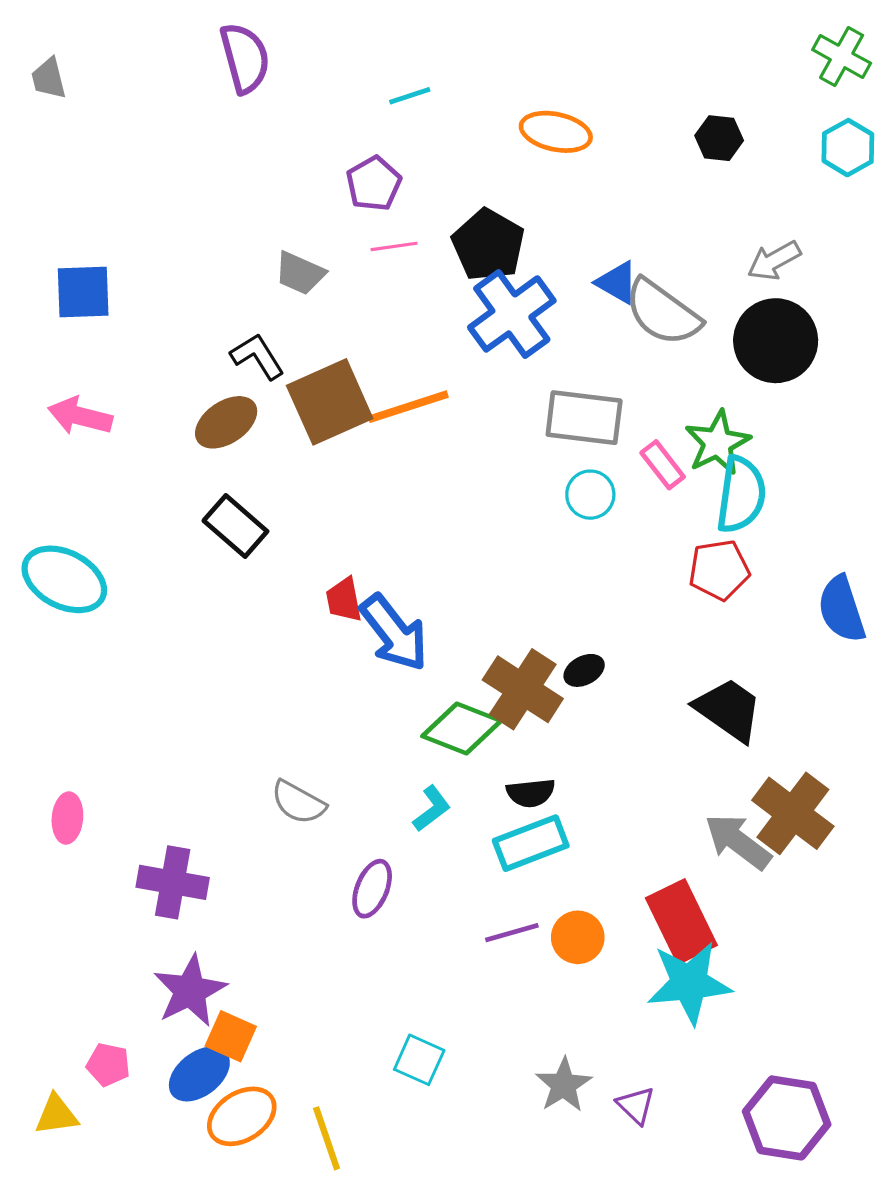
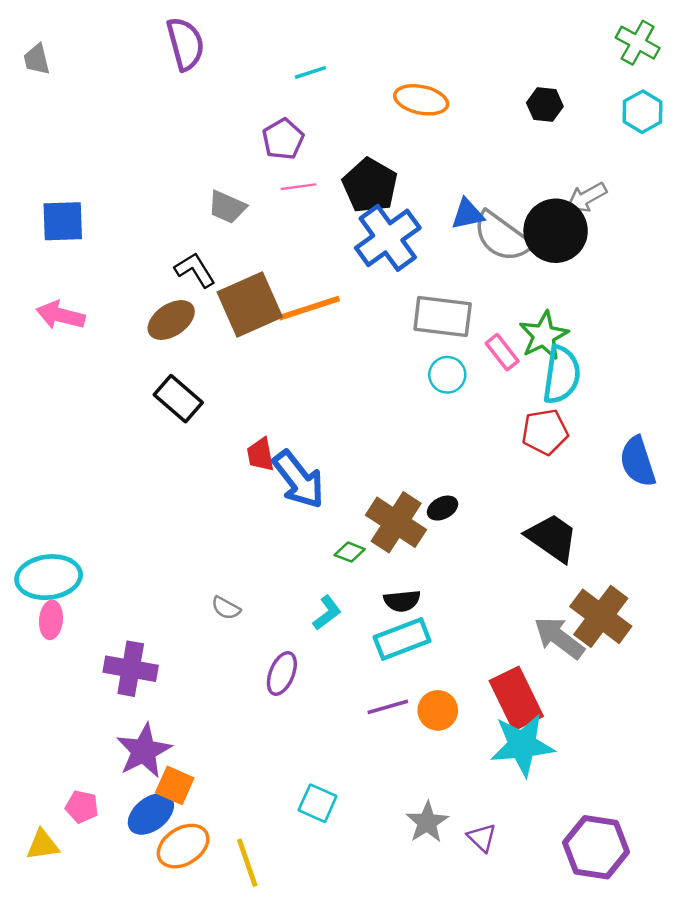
blue triangle: (617, 283) -> (468, 214), turned -42
black circle: (776, 341) -> (556, 231), moved
cyan ellipse: (64, 579) -> (49, 577), moved, turned -34
green diamond: (462, 729) -> (350, 552), size x0.5
gray semicircle: (298, 802) -> (226, 608), size x0.7

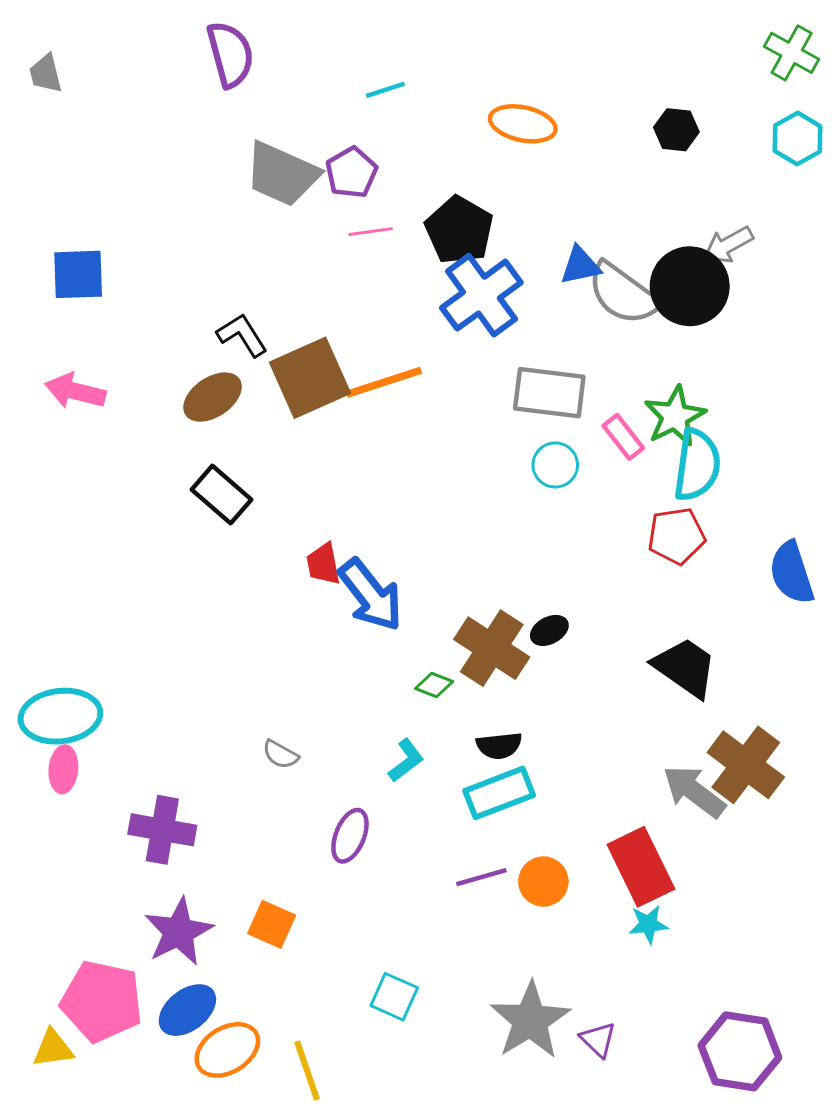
gray trapezoid: (227, 207) -> (282, 174), moved, size x1.6
cyan star: (522, 745) -> (648, 924), size x0.5
orange square: (175, 785) -> (272, 924), moved
pink pentagon: (82, 807) -> (102, 1001), size x2.0
gray star: (427, 822) -> (530, 1020), size x1.5

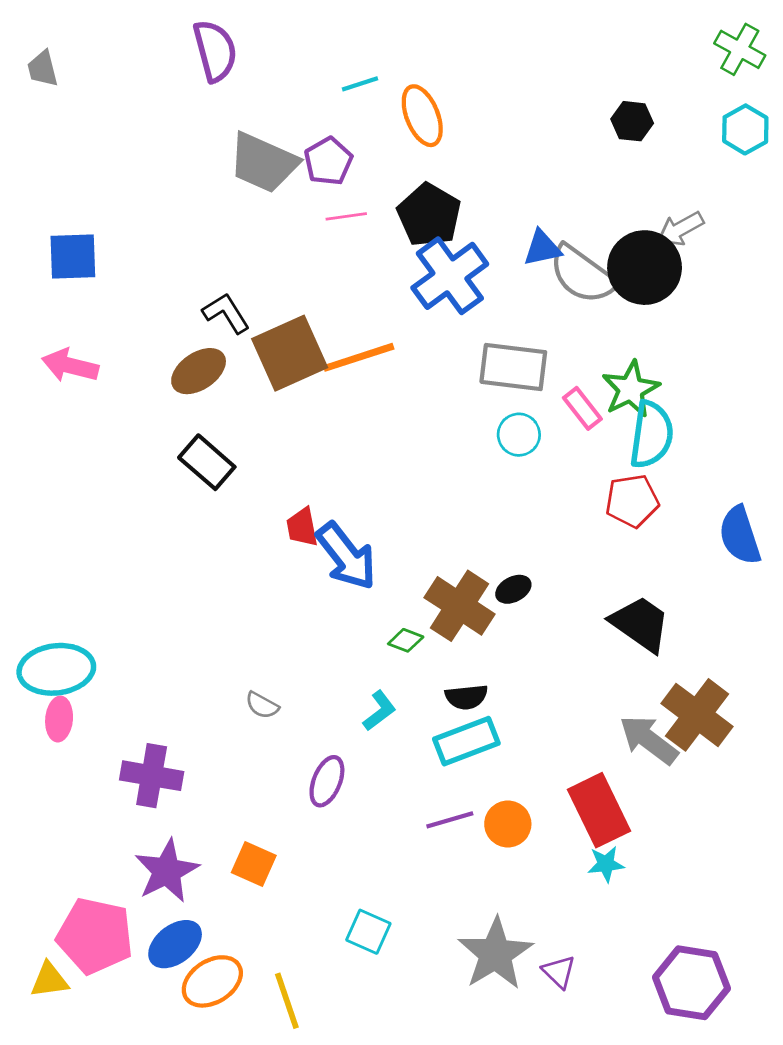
orange ellipse: (523, 124) -> (422, 116), moved, turned 56

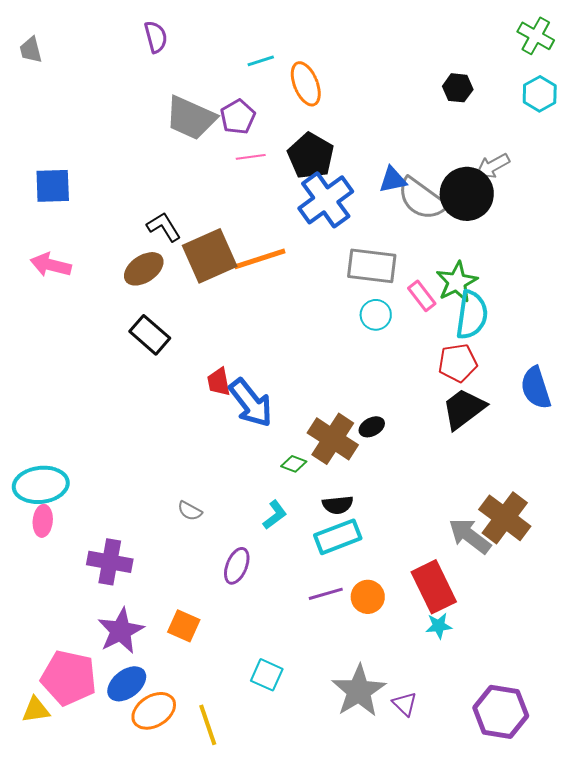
purple semicircle: (215, 51) -> (156, 37), size x0.7
black trapezoid: (640, 624) -> (464, 409), moved, turned -72

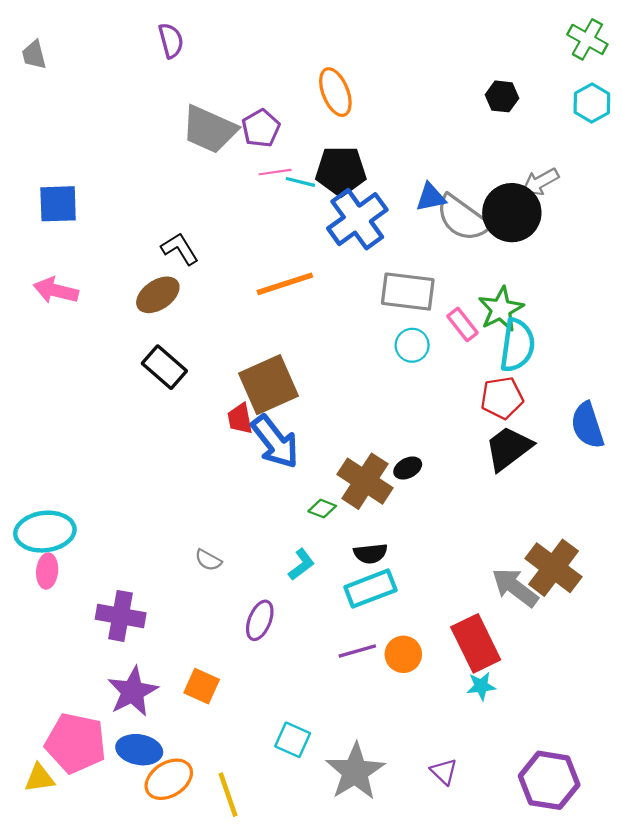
cyan line: (261, 61) -> (300, 182), moved, turned 32
black pentagon: (311, 156) -> (341, 171), turned -30
brown square: (210, 256) -> (269, 385), moved
blue ellipse: (127, 684) -> (139, 750), turned 48
gray star: (359, 691) -> (355, 772), moved

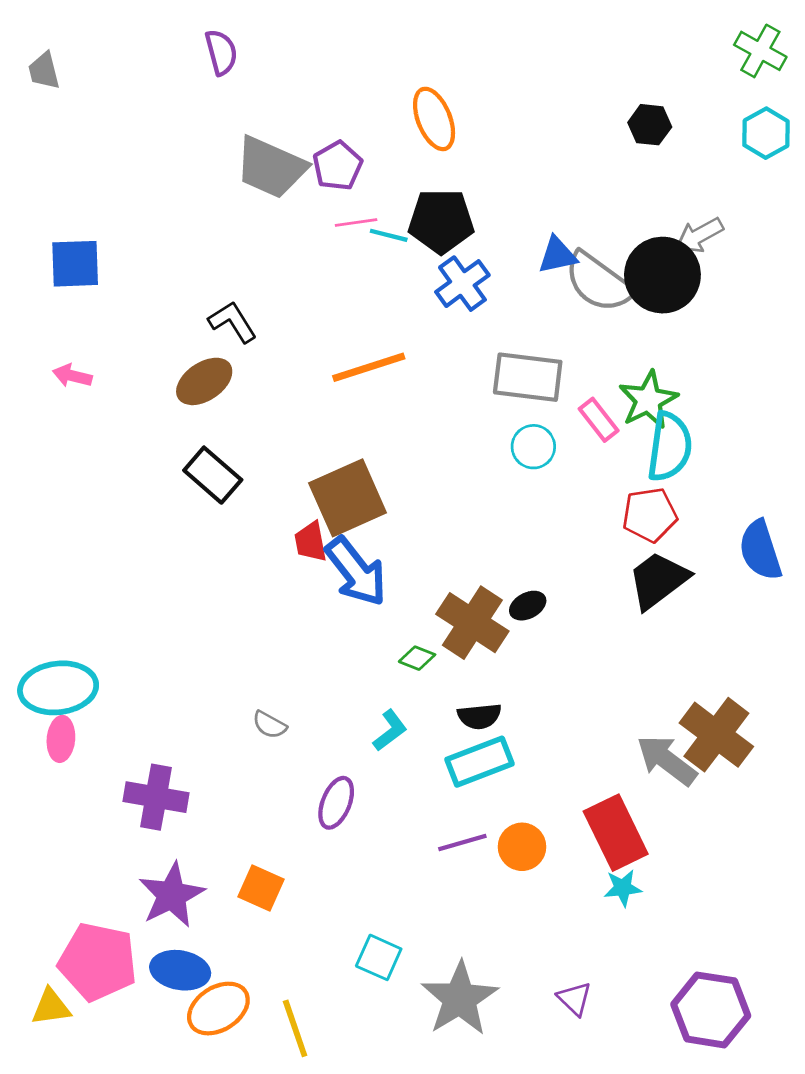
blue cross: (357, 219) -> (462, 284), size x0.7
pink arrow: (56, 290) -> (72, 376), size x0.7

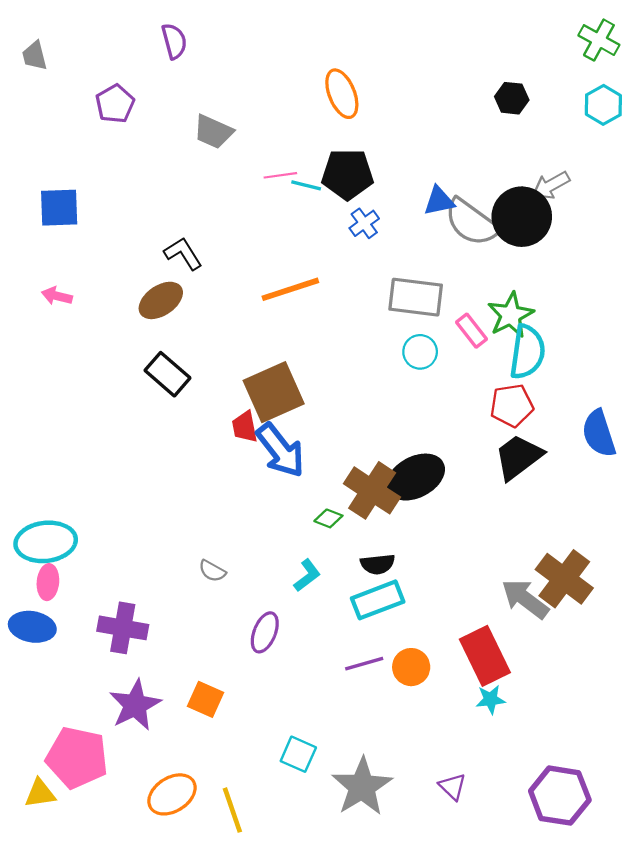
purple pentagon: (338, 166) -> (115, 104), moved
gray trapezoid: (271, 167) -> (213, 132), size x0.7
blue cross: (462, 284) -> (364, 223), size x0.7
black ellipse: (528, 606) -> (416, 477), size x2.0
blue ellipse: (180, 970) -> (32, 627), moved

